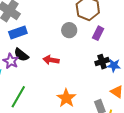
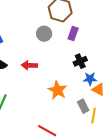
blue star: (114, 65) -> (90, 79), moved
orange star: (66, 98) -> (57, 90), moved

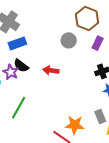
orange star: (57, 90) -> (75, 125), moved, turned -30

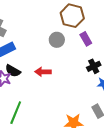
purple rectangle: (98, 43) -> (86, 39), turned -48

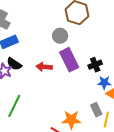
purple rectangle: (86, 39) -> (69, 60), moved, size x1.6

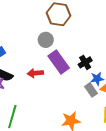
gray rectangle: (96, 110) -> (91, 90), moved

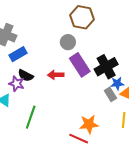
black cross: (85, 62) -> (106, 67), size x1.6

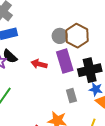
brown hexagon: (82, 17) -> (77, 36), moved
gray rectangle: (110, 94) -> (71, 96), moved

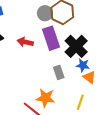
black cross: (90, 70) -> (76, 46), turned -30

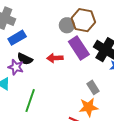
gray rectangle: (59, 72) -> (93, 87), moved

